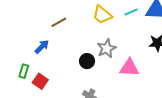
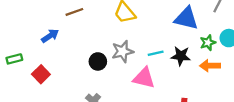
cyan line: (131, 12) -> (156, 53), moved
green rectangle: (24, 71) -> (14, 59), moved, turned 48

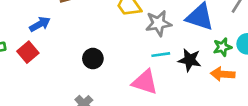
gray star: (123, 51) -> (158, 23), moved
red square: (41, 74) -> (28, 52), moved

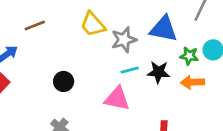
green star: (222, 47) -> (189, 56), turned 30

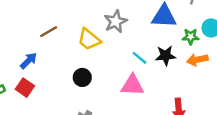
yellow trapezoid: (93, 24) -> (89, 39), moved
gray star: (124, 40) -> (116, 22), moved
cyan line: (130, 70) -> (140, 58), turned 63

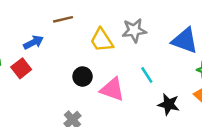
black star: (166, 56) -> (169, 104), moved
pink triangle: (132, 85) -> (112, 89), moved

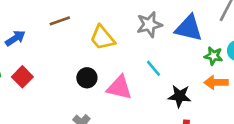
gray star: (134, 30) -> (149, 25), moved
blue arrow: (33, 42) -> (15, 38), moved

